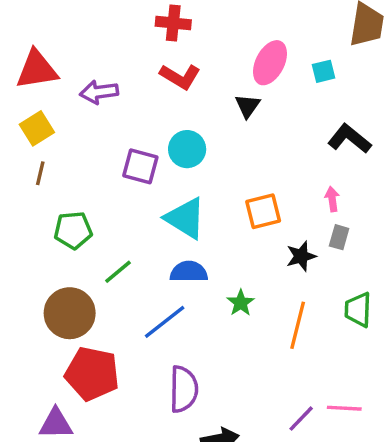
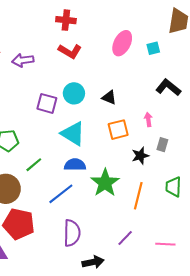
black triangle: (248, 106) -> (109, 97), moved, turned -42
pink arrow: (332, 199) -> (148, 120), moved
green star: (241, 303) -> (105, 183), size x1.8
purple line: (301, 419) -> (125, 238), moved

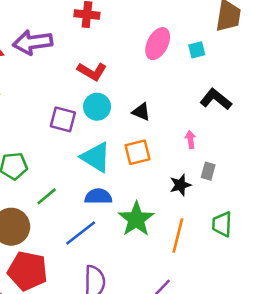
red L-shape: (70, 51) -> (92, 71), moved
purple arrow: (23, 60) -> (33, 42), moved, size x1.4
orange square: (118, 130) -> (137, 152), moved

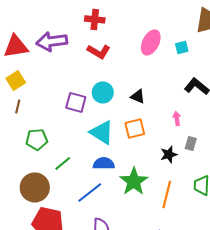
red L-shape: (92, 71) -> (99, 51), moved

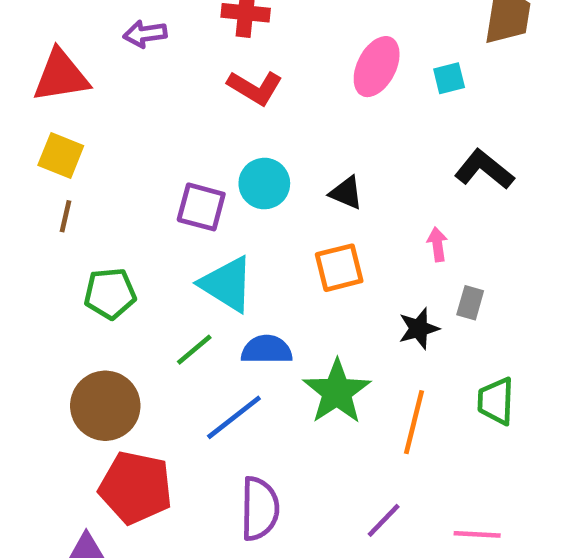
purple arrow: (52, 41) -> (145, 34), moved, size x0.6
yellow square: (16, 80) -> (61, 155), turned -36
cyan triangle: (102, 132) -> (227, 284), moved
green line: (63, 163) -> (194, 350), moved

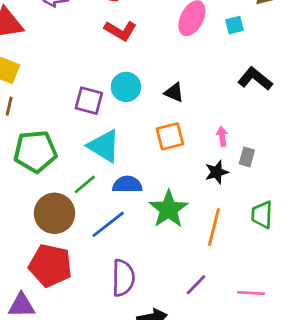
pink arrow: (437, 244) -> (222, 136), moved
green pentagon: (110, 293) -> (35, 151), size x1.4
brown circle: (105, 406) -> (55, 213), moved

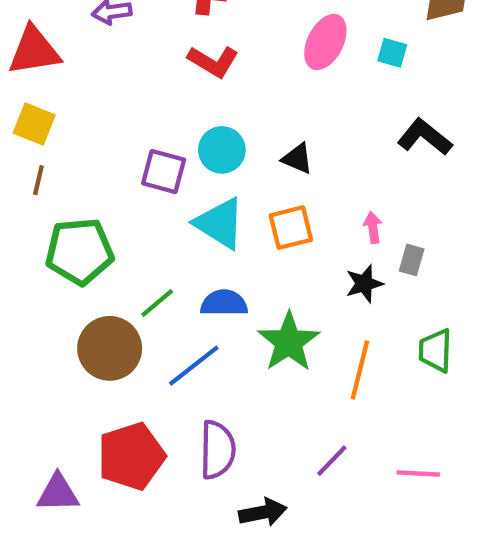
cyan square: (234, 25) -> (392, 53), turned 30
cyan triangle: (104, 146) -> (220, 223), moved
red pentagon: (50, 266) -> (131, 456), moved, turned -30

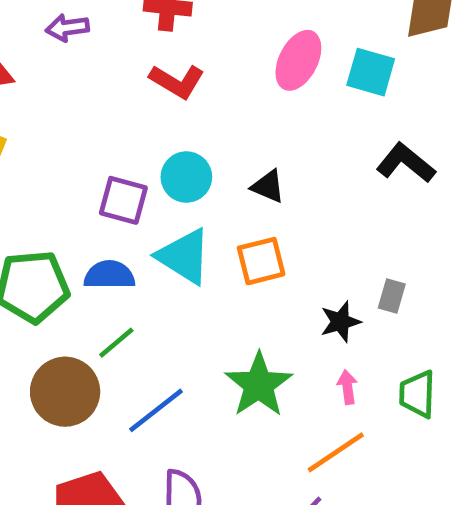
cyan square: (392, 53) -> (371, 72), size x1.5
pink arrow: (373, 228) -> (347, 387), moved
blue semicircle: (224, 303) -> (109, 275), moved
orange line: (360, 370) -> (336, 452), moved, turned 42

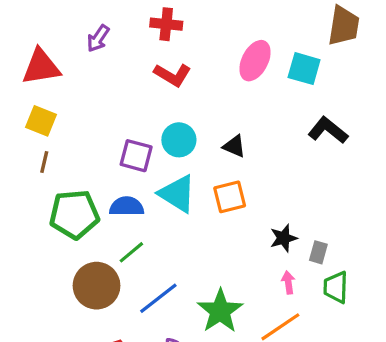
purple arrow: (67, 28) -> (98, 38), turned -48
gray rectangle: (392, 296) -> (318, 252), moved
green star: (259, 385) -> (220, 311), moved

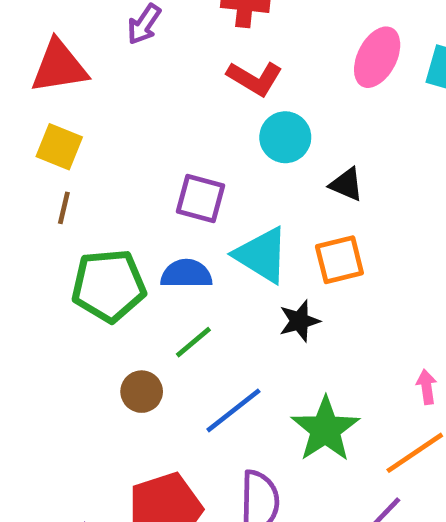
cyan circle: (179, 140) -> (285, 137), moved
black star: (284, 238) -> (299, 321), moved
brown circle: (97, 286) -> (142, 392), size x0.6

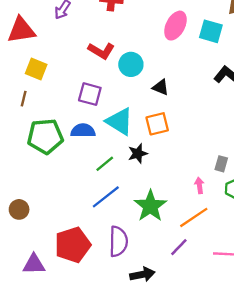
red L-shape: (255, 78) -> (101, 51), moved
yellow square: (59, 147) -> (36, 69), moved
green line: (193, 342) -> (105, 164), moved
brown circle: (142, 392) -> (19, 209), moved

